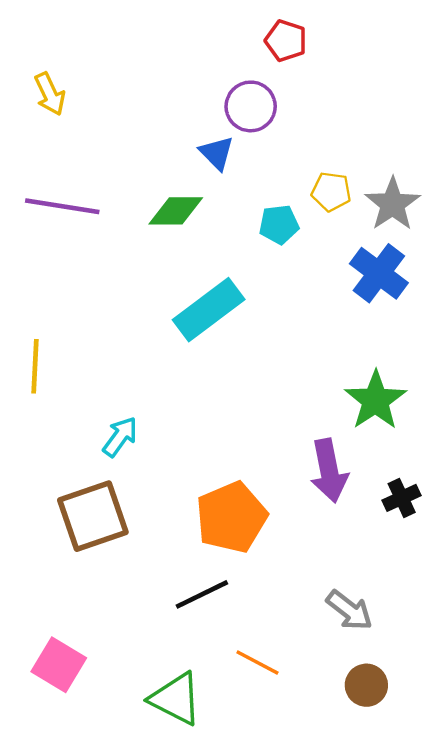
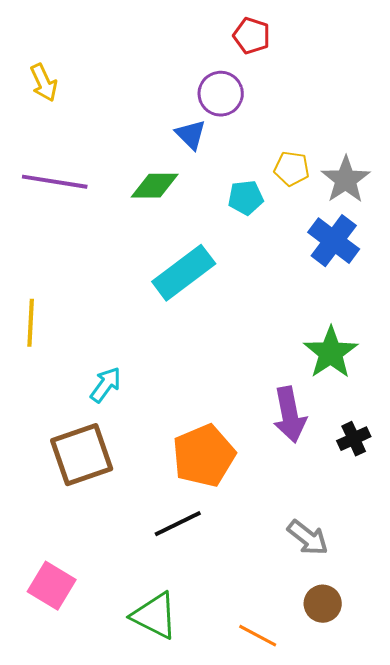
orange line: (257, 662) -> (258, 636), moved

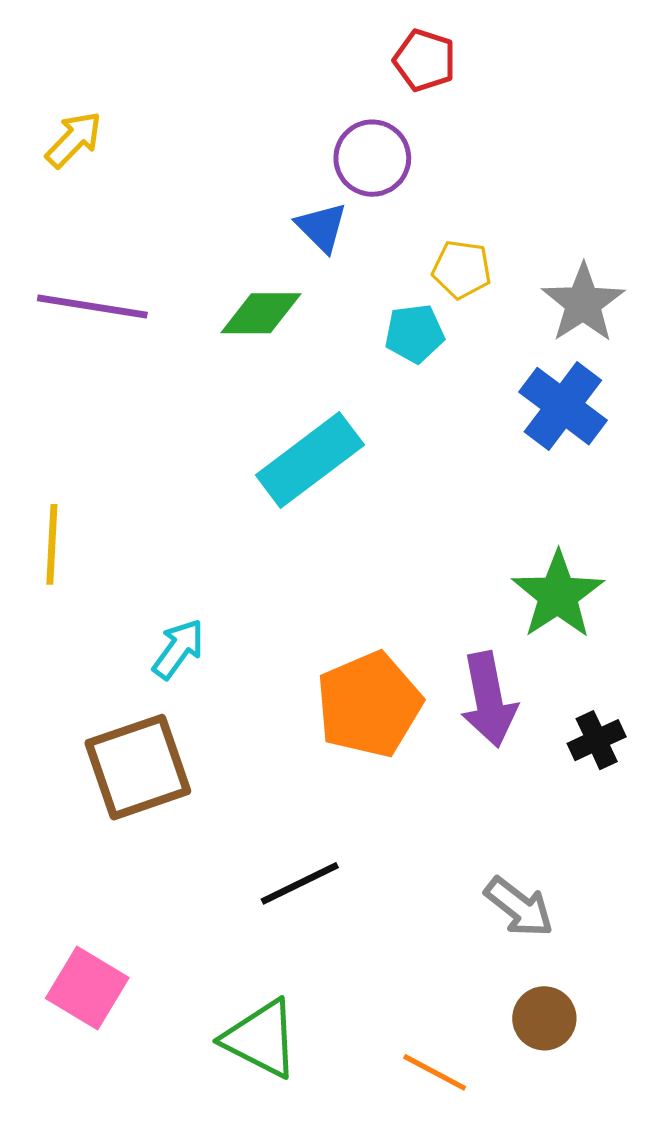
yellow arrow: (44, 83) -> (74, 140), turned -111
yellow pentagon: (292, 169) -> (462, 269), moved
orange pentagon: (204, 456) -> (369, 705), moved

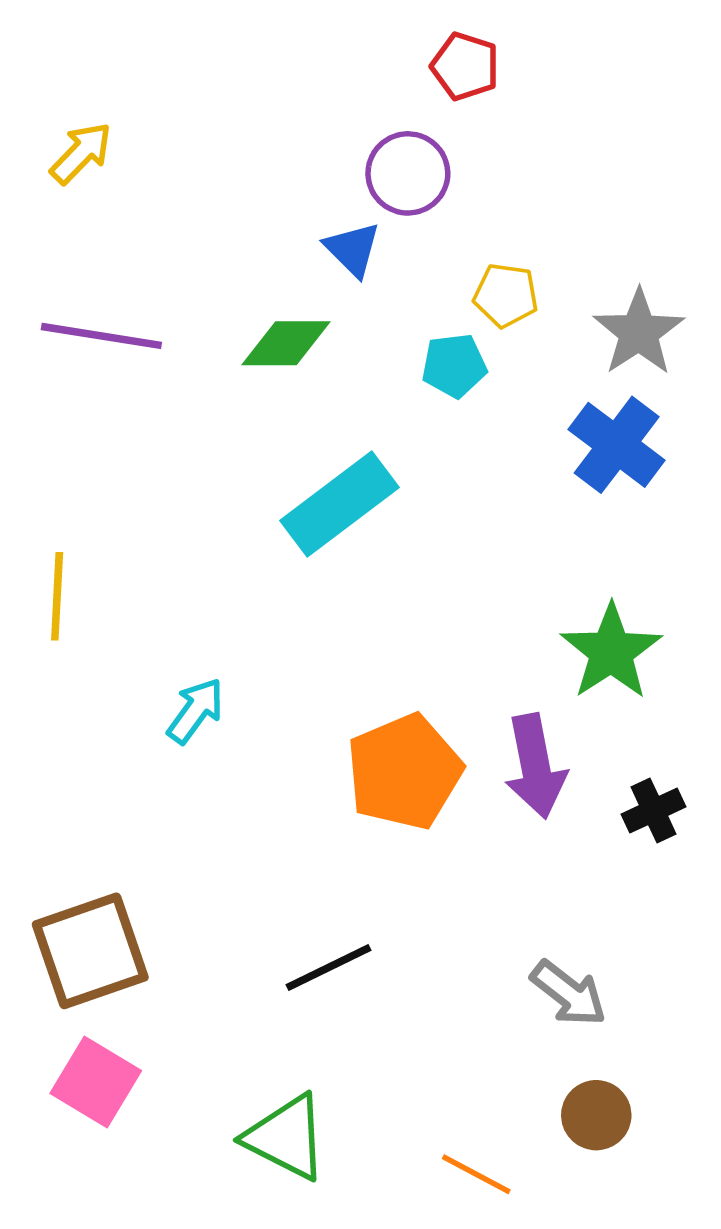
brown square: (138, 767) -> (90, 951), moved

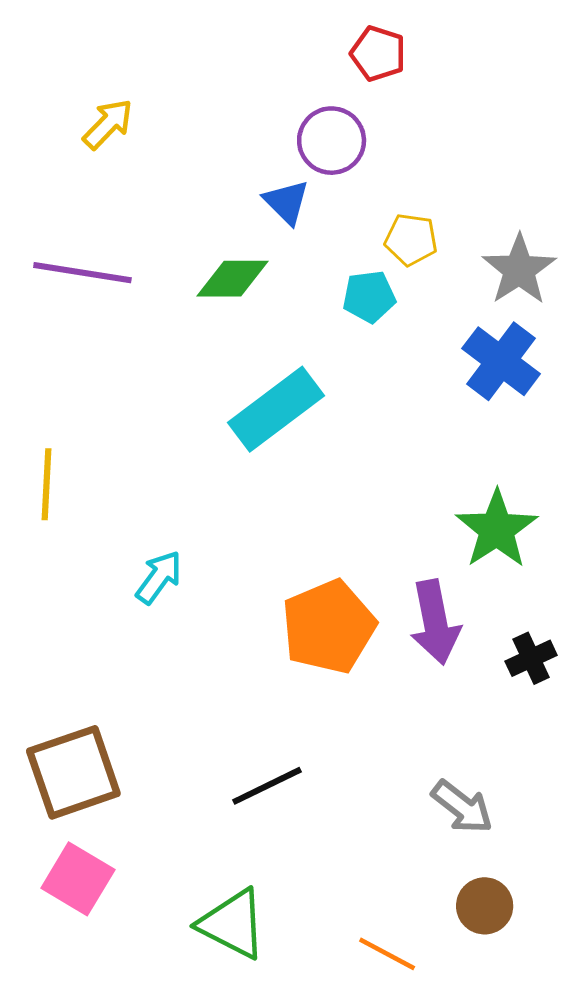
yellow arrow: (81, 153) -> (108, 124), moved

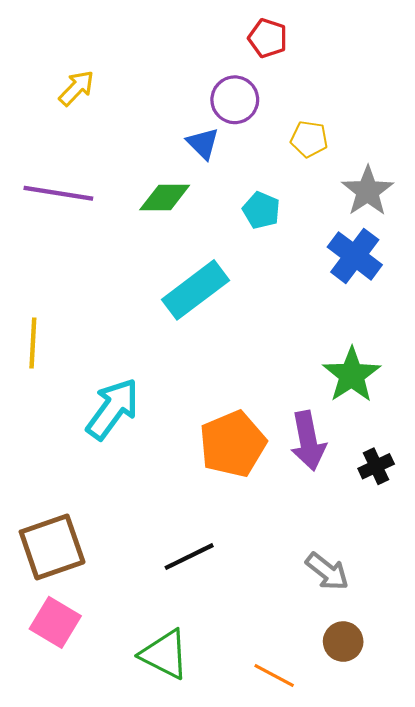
yellow pentagon: (411, 240) -> (309, 139), moved
cyan pentagon: (369, 297) -> (261, 210), turned 30
cyan arrow: (159, 577) -> (113, 409), size x1.6

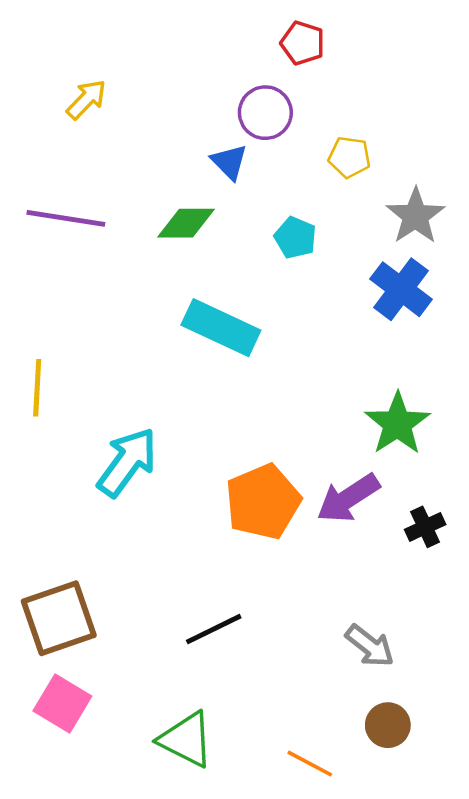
cyan rectangle: (195, 290) -> (221, 328), turned 62
purple arrow: (308, 441) -> (348, 498), turned 68

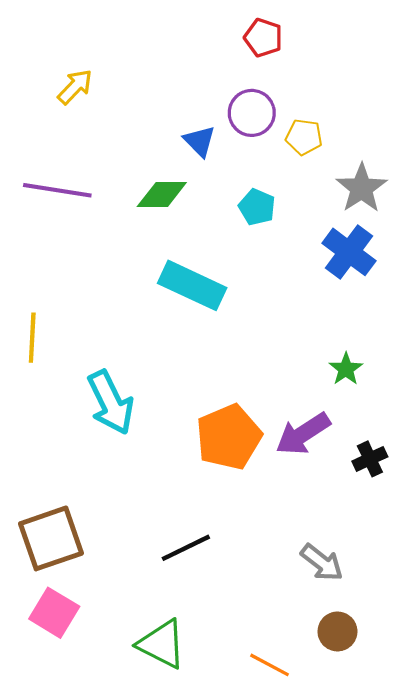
purple circle: (265, 113) -> (252, 113), moved
green star: (397, 424) -> (346, 369), size x0.6
cyan arrow: (127, 462) -> (111, 403), turned 118

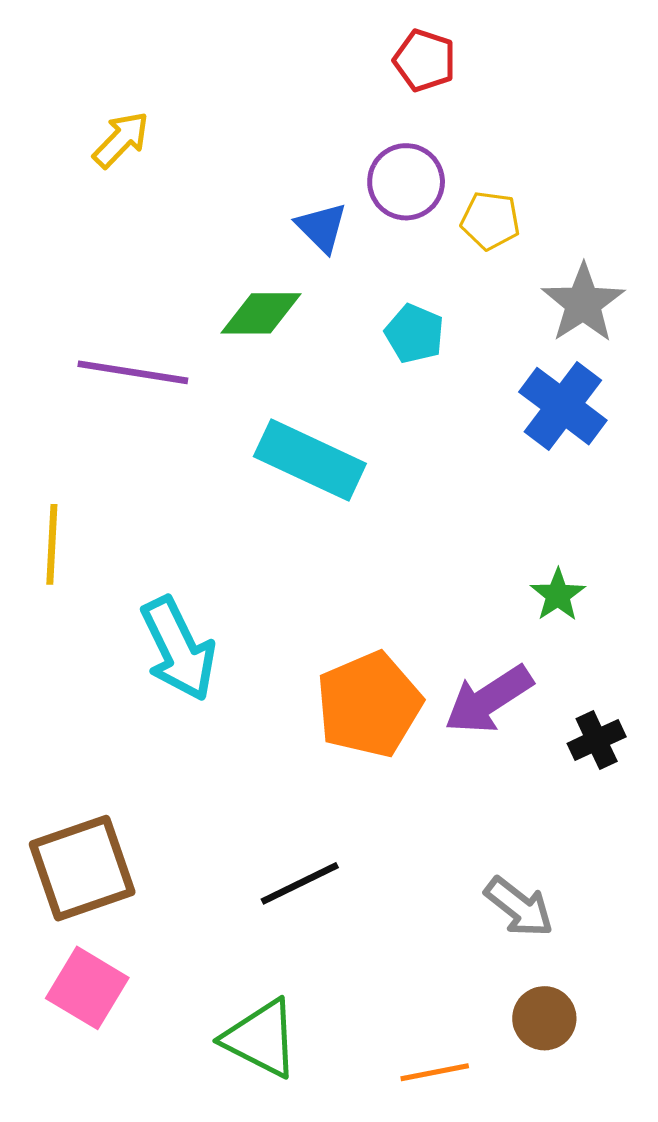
purple line: (57, 190) -> (133, 372), moved
orange line: (270, 665) -> (435, 1072), turned -39

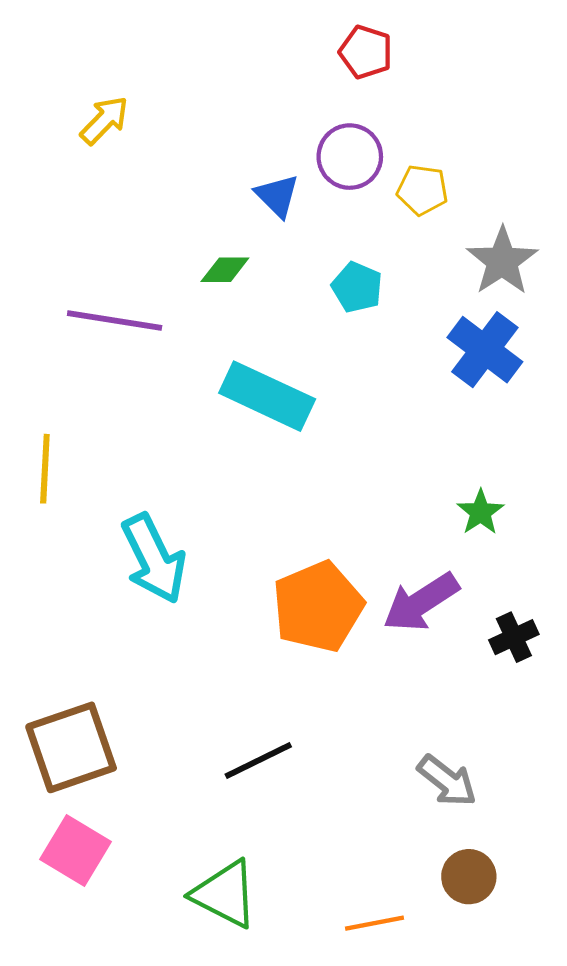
green diamond: (261, 313) -> (225, 270), size x0.7

